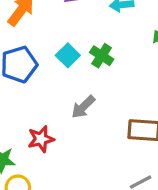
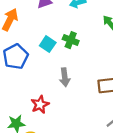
gray arrow: (83, 107) -> (65, 77), turned -42

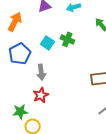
gray arrow: (65, 77) -> (41, 72), moved

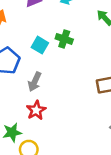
gray arrow: (41, 72) -> (35, 82), turned 35

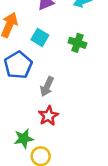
cyan square: (40, 45) -> (40, 37), moved

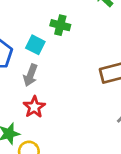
cyan square: (40, 37) -> (35, 45), moved

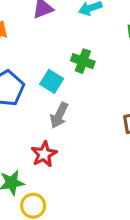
gray arrow: (30, 75) -> (59, 115), moved

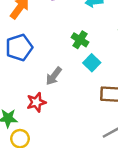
cyan square: (52, 81) -> (92, 63), moved

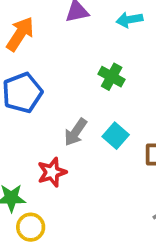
cyan square: (92, 63) -> (116, 136), moved

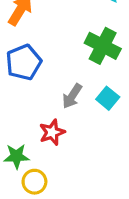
green cross: (112, 77) -> (103, 46), size x1.5

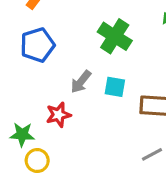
cyan square: (108, 98) -> (115, 87), turned -35

